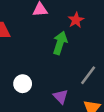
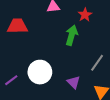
white circle: (23, 84) -> (40, 72), size x1.5

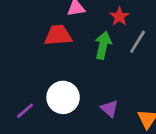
red trapezoid: (17, 26) -> (58, 35), moved
gray line: (97, 63) -> (138, 42), moved

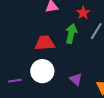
red trapezoid: (58, 35) -> (45, 43), moved
purple line: (25, 111) -> (15, 81), turned 32

